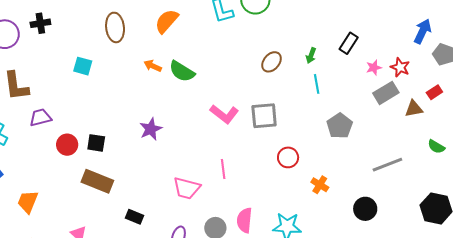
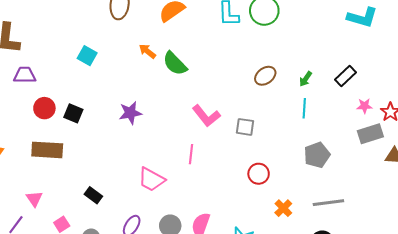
cyan square: (83, 66) -> (87, 56), moved
gray square: (264, 116) -> (245, 127), size x0.7
gray line: (387, 165) -> (328, 203), moved
pink line: (223, 169) -> (191, 154), moved
brown rectangle: (97, 181) -> (47, 150), moved, turned -32

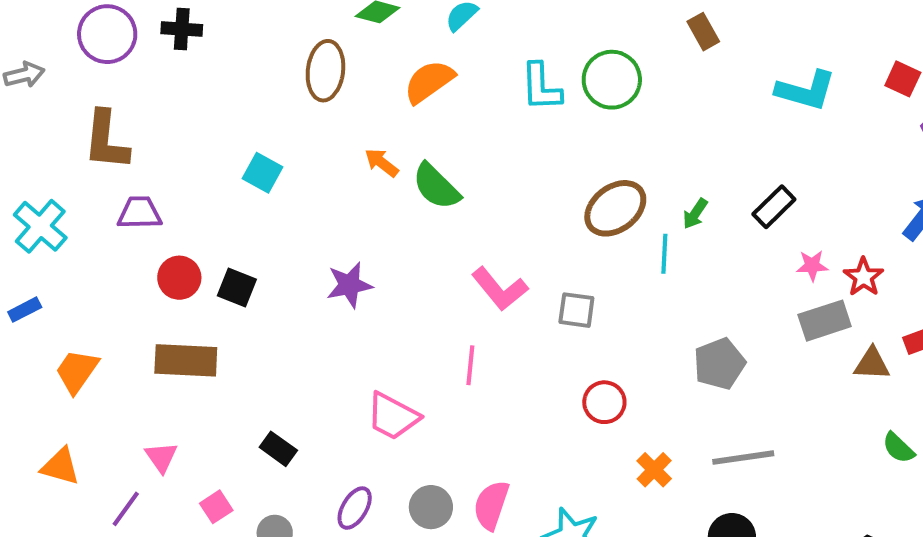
brown ellipse: (265, 76) -> (615, 208), size x1.4
cyan line: (304, 108) -> (664, 254), moved

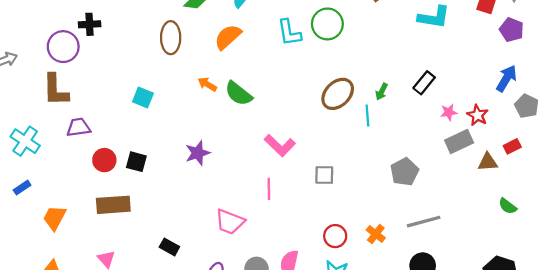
purple circle: (107, 34) -> (63, 47), moved
gray square: (576, 310) -> (324, 175), moved
red circle: (604, 402) -> (335, 236), moved

